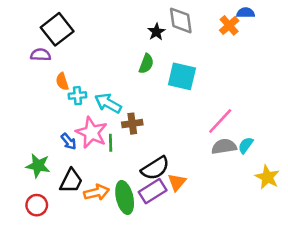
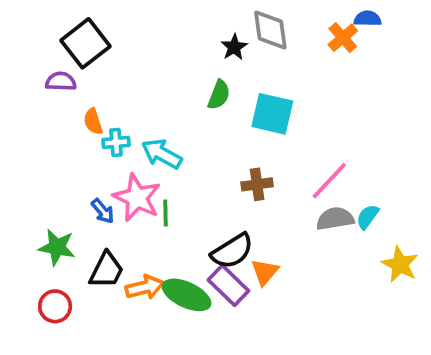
brown cross: (132, 124) -> (257, 184), moved
purple rectangle: (153, 191) -> (228, 285), turned 76
green ellipse: (125, 197) -> (187, 295), turned -52

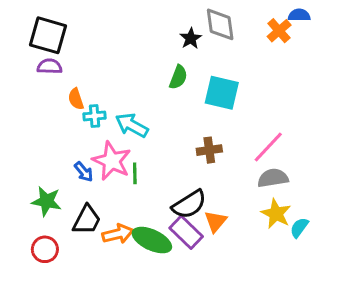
black square: (86, 43) -> (48, 35), moved, turned -36
cyan semicircle: (368, 217) -> (299, 228), moved
yellow star: (400, 264) -> (276, 214), moved

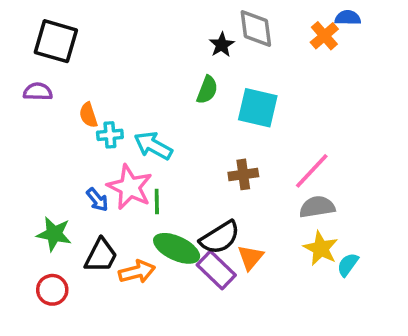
purple semicircle: (50, 66) -> (38, 92), moved
green ellipse: (152, 240) -> (177, 248), moved

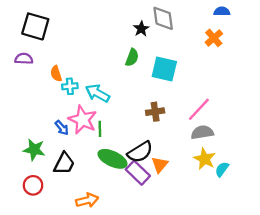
orange cross: (324, 36) -> (214, 38), moved
orange arrow: (137, 272) -> (87, 200), moved

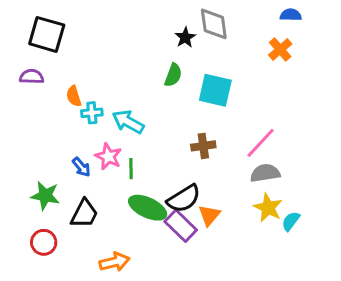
pink star: (83, 120) -> (108, 156), size x0.7

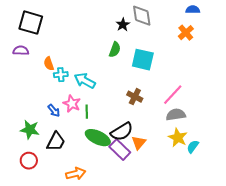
brown cross: (203, 146) -> (135, 97), turned 35

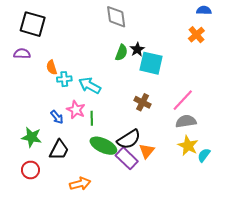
gray diamond: (142, 16) -> (116, 17), moved
black star: (123, 25) -> (137, 49), moved

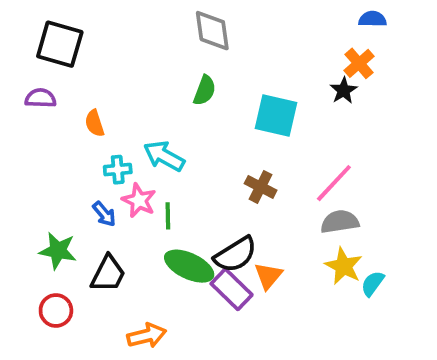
black star: (137, 49) -> (344, 90), moved
green semicircle: (121, 53) -> (205, 90), moved
cyan cross: (64, 79) -> (118, 170), moved

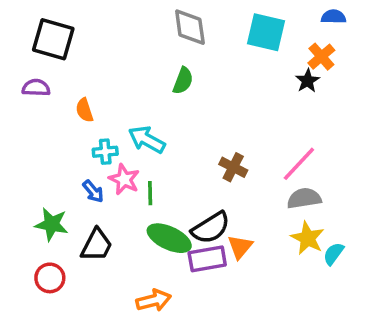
cyan square: (276, 116) -> (266, 32), moved
purple rectangle: (232, 289) -> (207, 259), turned -54
orange arrow: (147, 336) -> (154, 300), moved

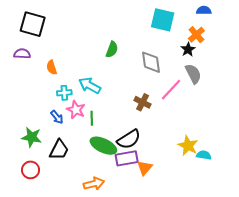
gray diamond: (190, 27) -> (151, 62), moved
pink line: (299, 164) -> (171, 90), moved
gray semicircle: (304, 198) -> (193, 74), moved, turned 72
orange triangle: (240, 247) -> (145, 168), moved
cyan semicircle: (334, 254) -> (204, 155), turned 64

